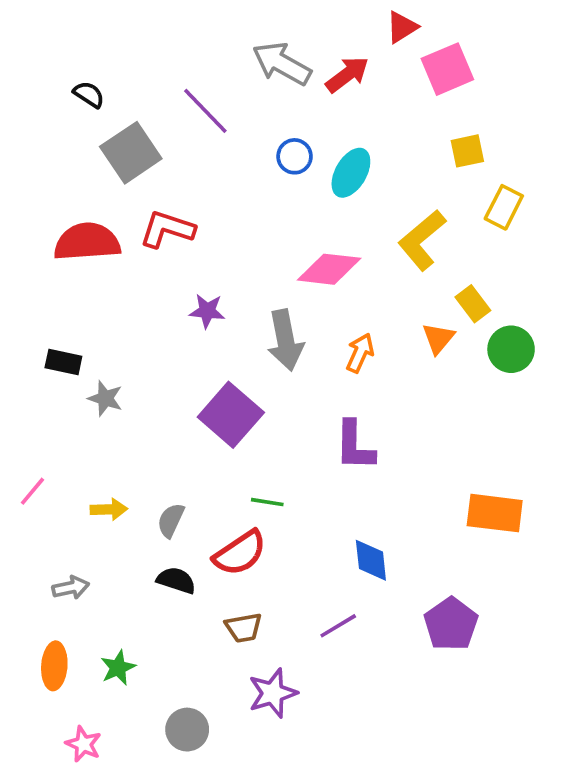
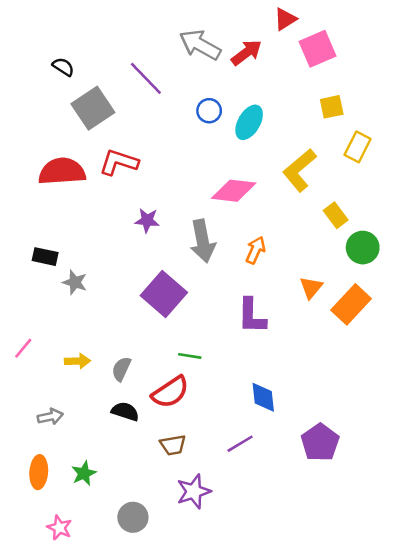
orange triangle: (438, 338) -> (311, 288), moved
orange rectangle: (495, 513) -> (351, 304), moved, turned -54

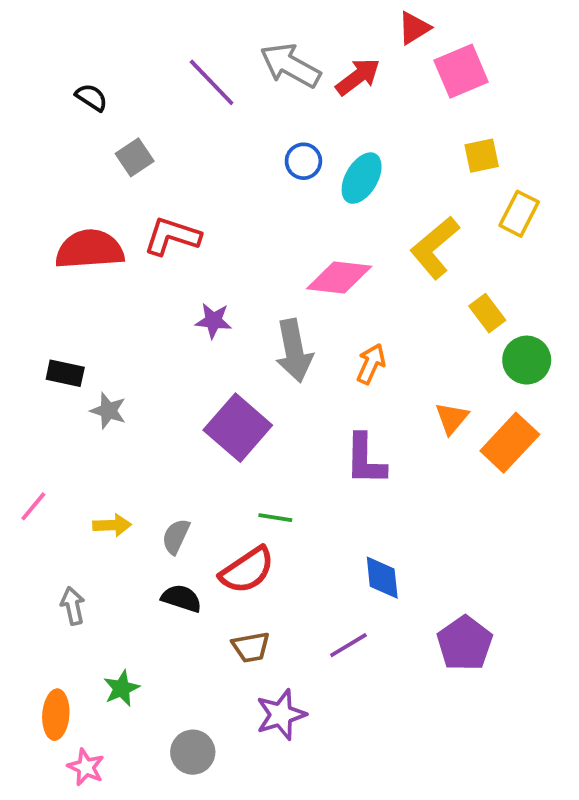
purple line: (146, 78) -> (212, 82), moved
gray square: (93, 108) -> (135, 157), size x0.6
gray arrow: (50, 417) -> (73, 606), turned -90
orange ellipse: (39, 472) -> (56, 715), moved

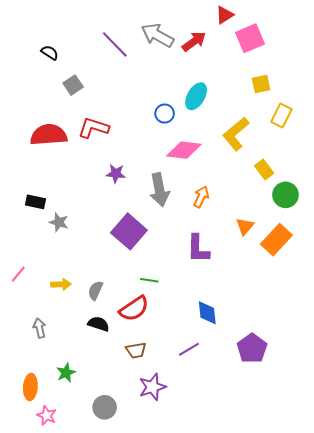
blue circle: (303, 161) -> (165, 114), moved

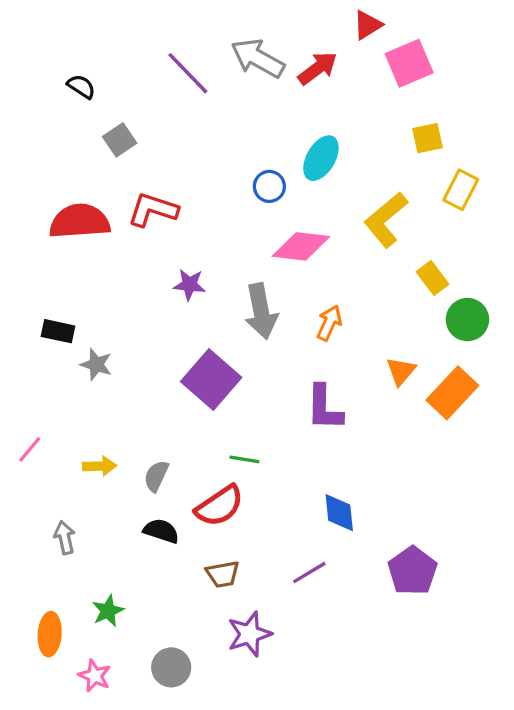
pink star: (47, 415) -> (95, 676), moved

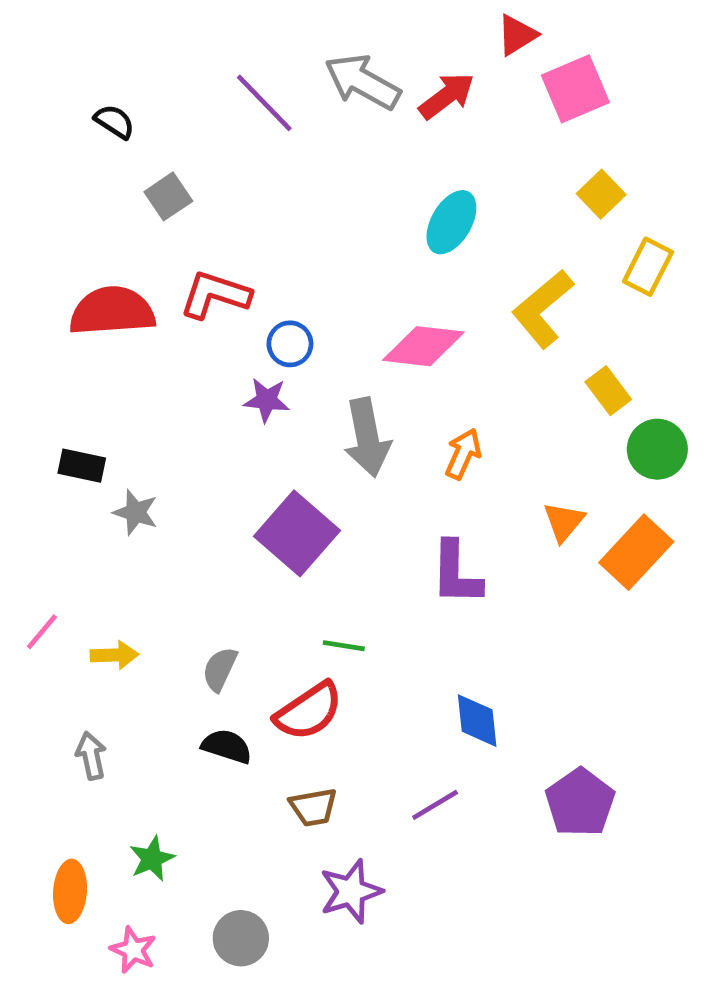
yellow square: (427, 138) -> (601, 194), turned -32
blue circle: (269, 186) -> (290, 344), moved
yellow arrow: (100, 466) -> (114, 655), moved

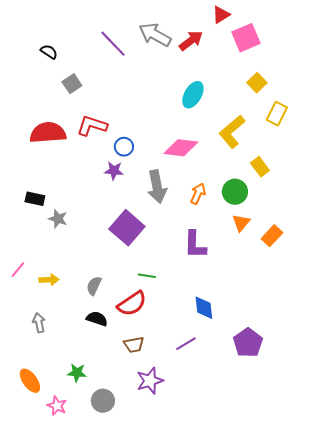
green circle: (657, 449) -> (235, 192), moved
orange rectangle: (636, 552) -> (272, 236), size x0.7
green star: (152, 859) -> (77, 373), moved, turned 30
orange ellipse: (70, 891) -> (30, 381), turned -40

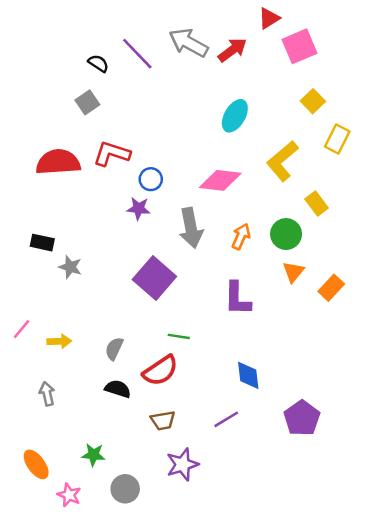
black semicircle: (49, 52) -> (98, 63), moved

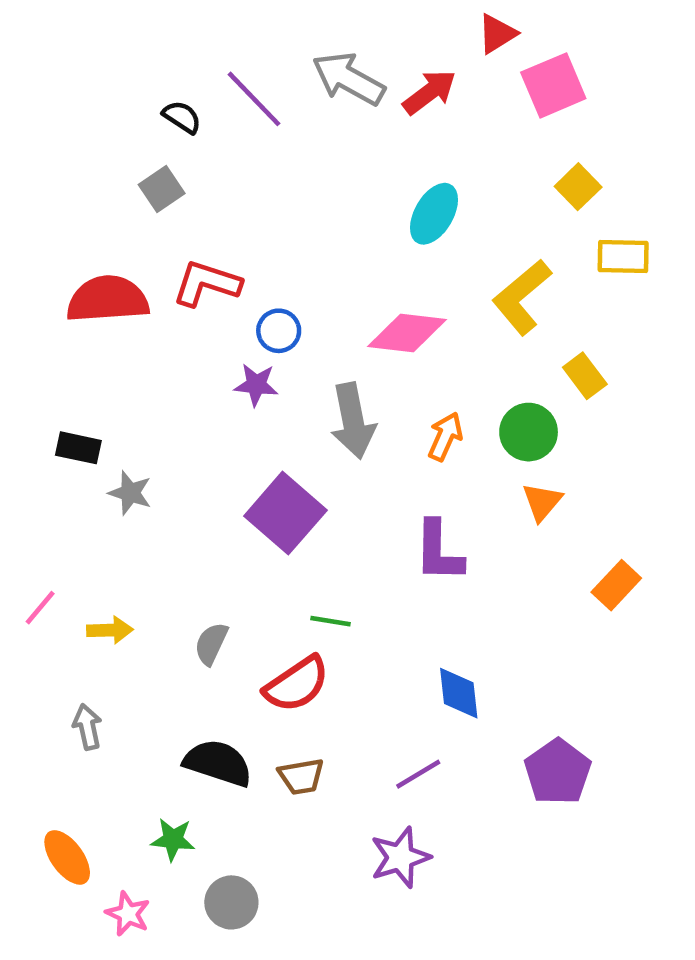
yellow rectangle: (337, 139) -> (623, 257), turned 64
orange rectangle: (331, 288) -> (616, 585), moved
black semicircle: (118, 389) -> (218, 763), moved, size x1.4
purple star: (182, 464) -> (400, 857), moved

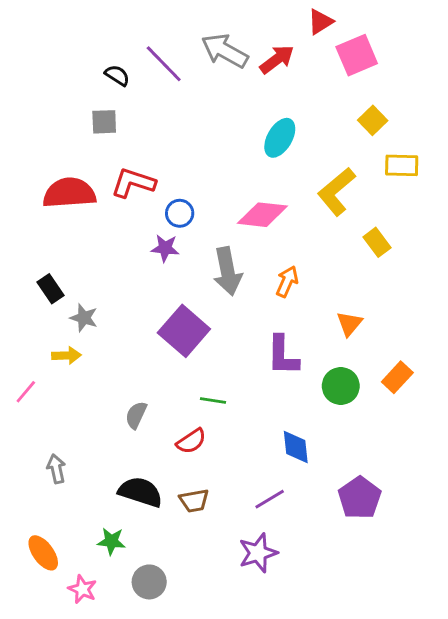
gray square: (162, 189) -> (104, 122), turned 32
green circle: (529, 432) -> (341, 386), moved
black rectangle: (78, 448) -> (50, 289), turned 44
yellow arrow: (110, 630) -> (66, 356), moved
red semicircle: (297, 684) -> (191, 441), size x0.7

